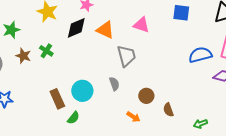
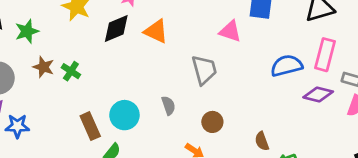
pink triangle: (141, 25) -> (230, 31), moved
green cross: (46, 51) -> (71, 71), moved
gray trapezoid: (126, 56) -> (204, 70), moved
brown semicircle: (168, 110) -> (262, 141), moved

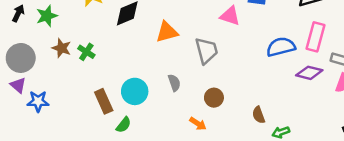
orange triangle: (156, 31) -> (167, 32), moved, turned -40

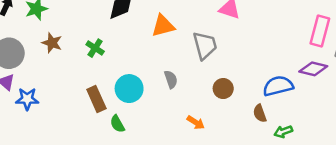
blue semicircle: (281, 47) -> (278, 86), moved
green cross: (86, 52) -> (95, 48), moved
brown circle: (214, 98) -> (223, 89), moved
green semicircle: (124, 125) -> (117, 124), turned 112

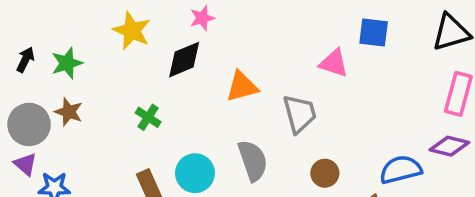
brown star: (52, 43) -> (69, 112), moved
gray semicircle: (171, 79) -> (253, 161), size x1.6

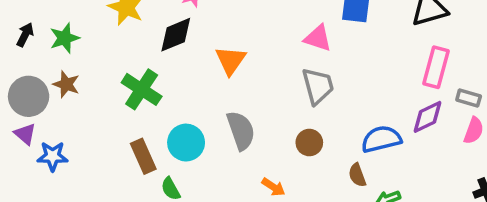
orange triangle: (242, 87) -> (231, 60), turned -40
gray trapezoid: (300, 114) -> (318, 86), moved
green cross: (148, 117) -> (142, 89), size x1.6
purple diamond: (449, 146) -> (427, 117), turned -39

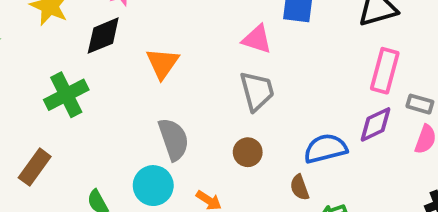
green cross: (142, 89) -> (66, 95), turned 30
cyan circle: (186, 143) -> (153, 186), moved
brown rectangle: (143, 156) -> (35, 167), moved, turned 60

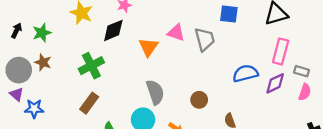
pink triangle: (257, 39) -> (176, 33), moved
gray trapezoid: (257, 91) -> (205, 39), moved
blue semicircle: (325, 149) -> (245, 73), moved
brown rectangle: (35, 167) -> (89, 103), moved

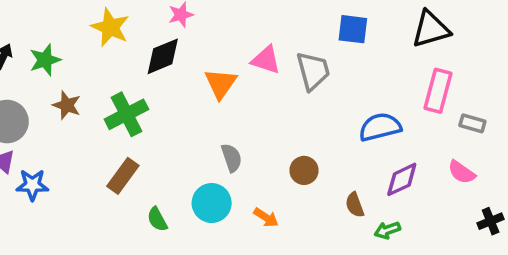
brown star: (43, 62) -> (67, 105), moved
purple diamond: (275, 83) -> (402, 179), moved
gray semicircle: (155, 92) -> (232, 158), size x0.7
pink semicircle: (305, 92) -> (462, 172), moved, turned 105

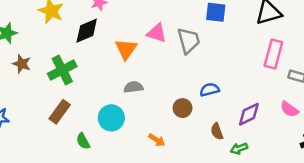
blue semicircle: (380, 127) -> (210, 90), moved, size x0.7
gray semicircle: (232, 158) -> (133, 87), moved, turned -78
cyan circle: (212, 203) -> (111, 118), moved

